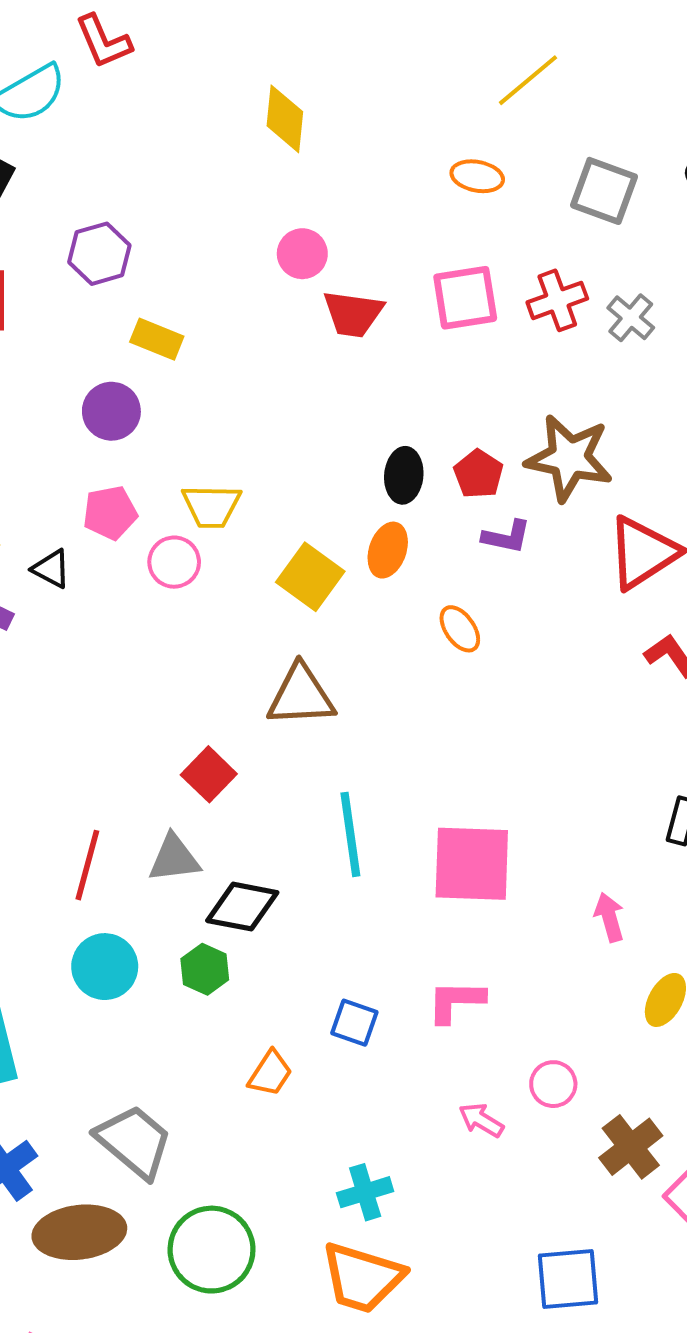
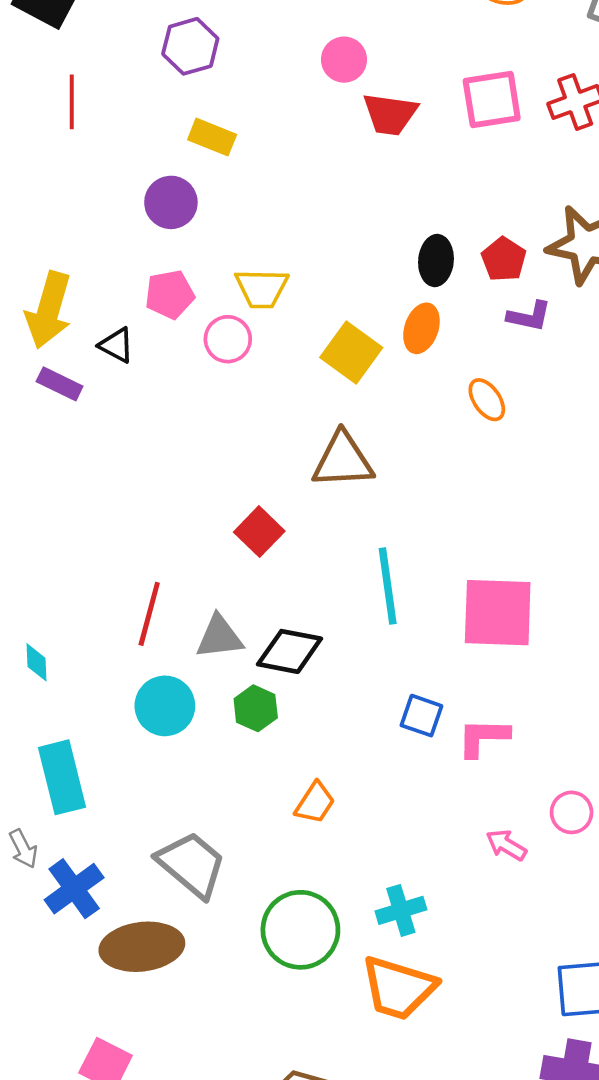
purple hexagon: (99, 254) -> (190, 46), moved
gray triangle: (174, 858) -> (219, 637), moved
blue square: (354, 1023) -> (421, 716), moved
green circle: (212, 1250) -> (300, 930), moved

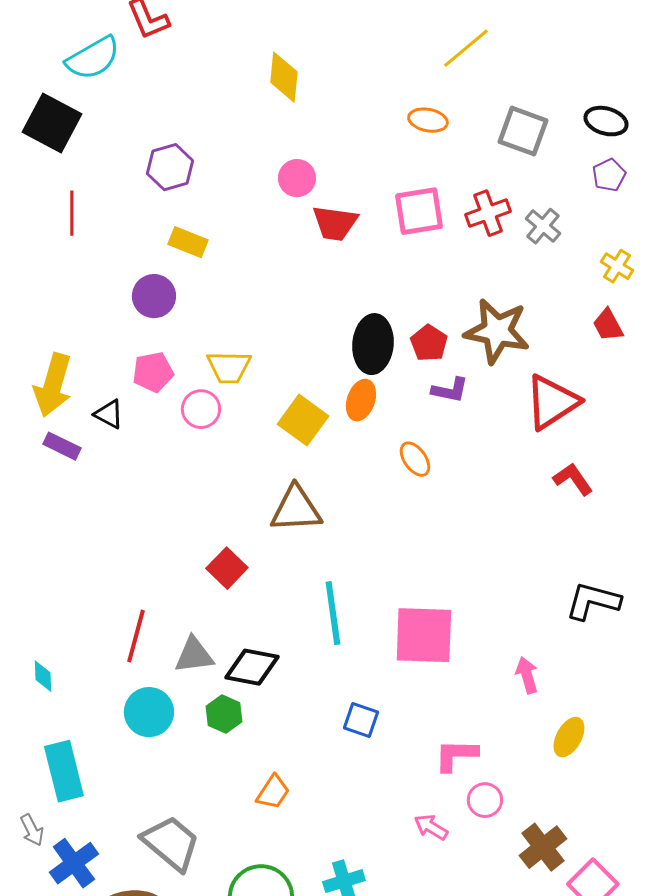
black ellipse: (436, 261) -> (373, 344), size x1.4
pink L-shape: (483, 737) -> (456, 755), moved

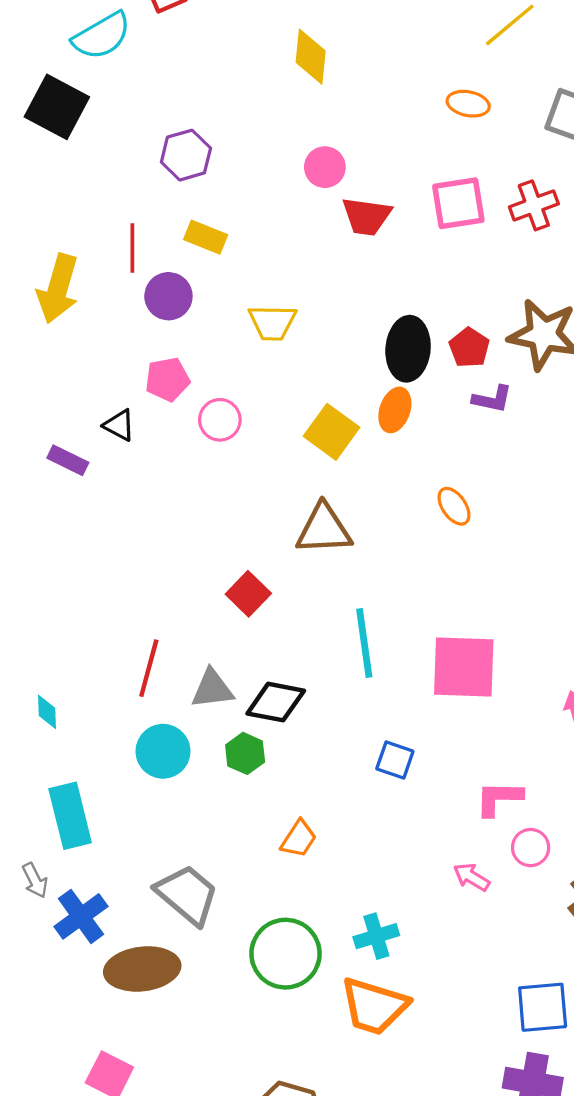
red line: (72, 213) -> (132, 248), moved
yellow trapezoid: (229, 367) -> (272, 322), moved
yellow arrow: (53, 385) -> (58, 289), moved
orange ellipse: (415, 459) -> (454, 506), moved

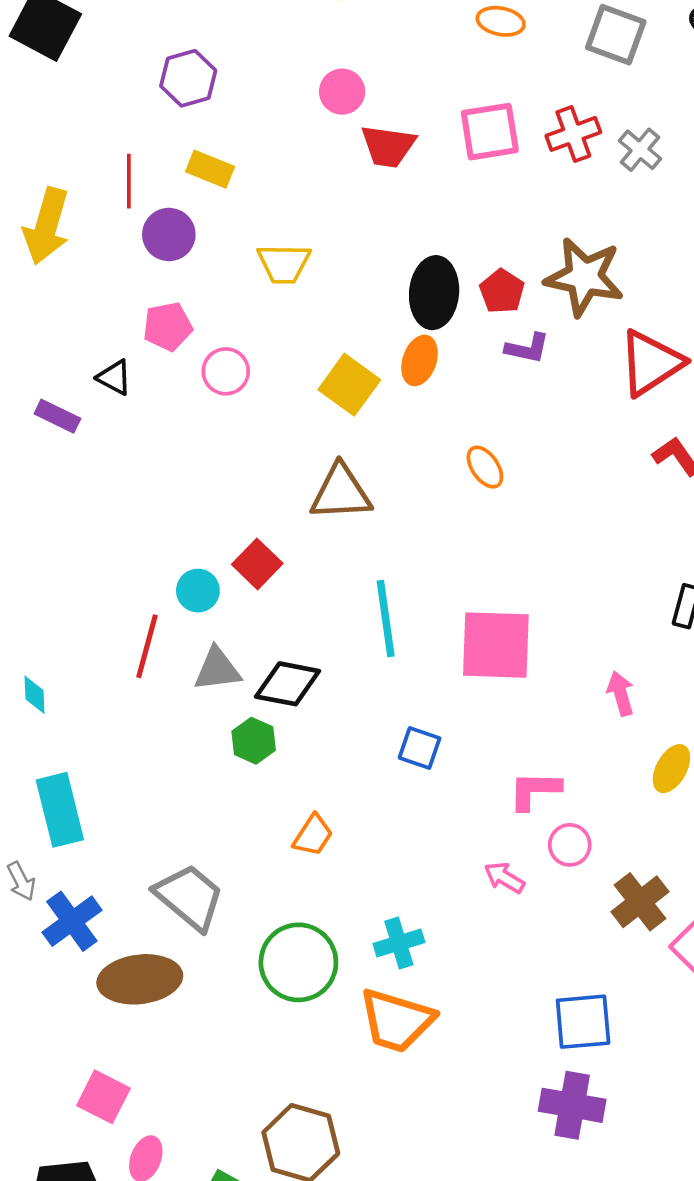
cyan circle: (163, 751) -> (198, 591), moved, size x0.7

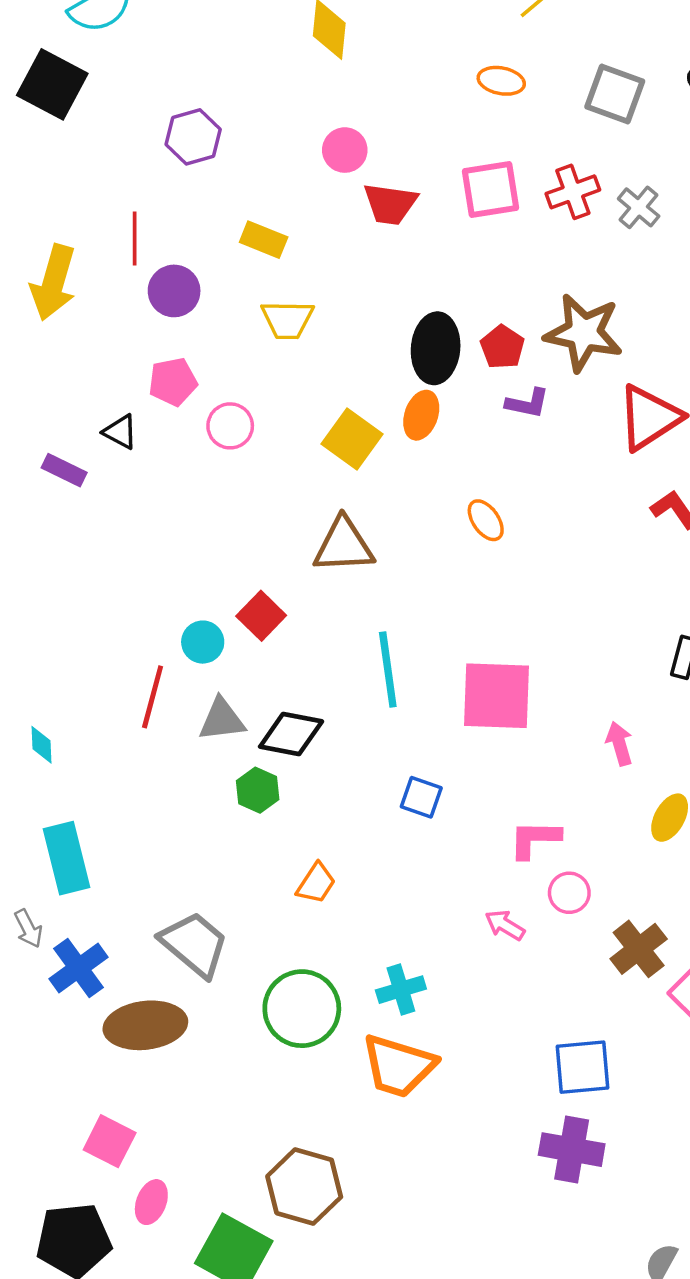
yellow rectangle: (210, 169) -> (264, 240), moved

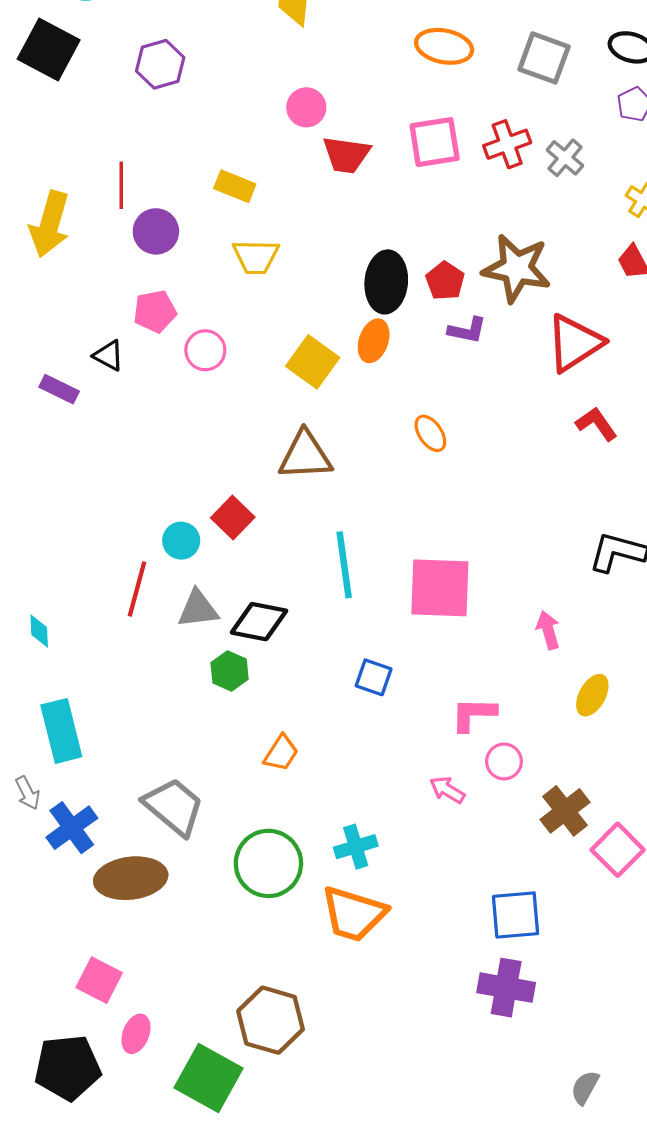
orange ellipse: (501, 81) -> (444, 46), size x1.4
purple hexagon: (193, 137) -> (160, 64), moved

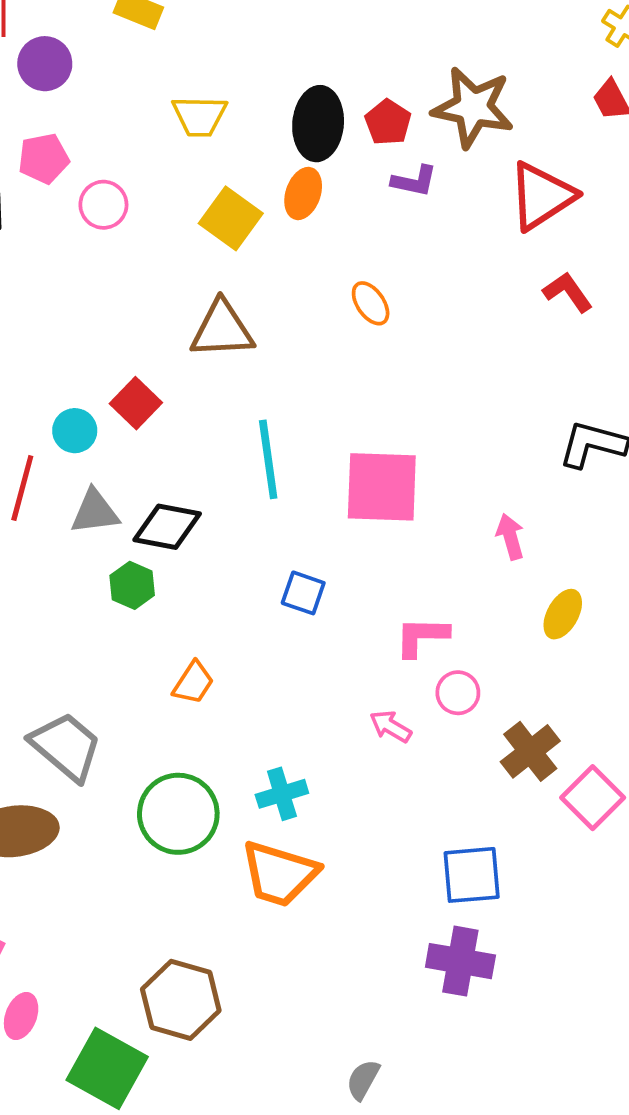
yellow trapezoid: (256, 257) -> (200, 116), moved
gray semicircle: (585, 1087) -> (363, 1080), moved

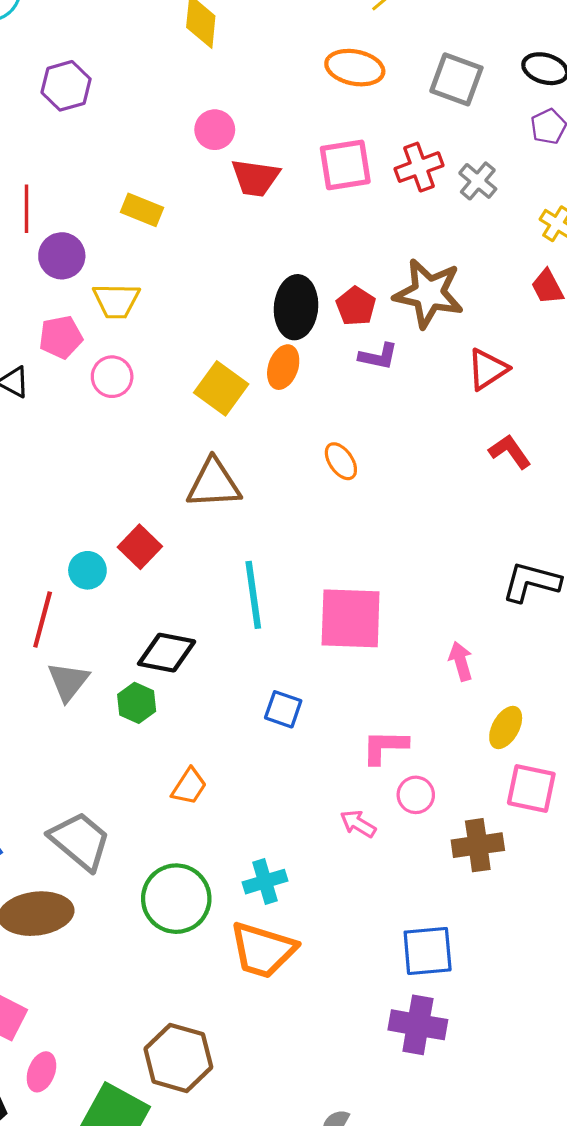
yellow trapezoid: (200, 116) -> (116, 301), moved
red triangle: (542, 196) -> (487, 369), size x0.7
gray triangle: (95, 512) -> (68, 682), moved, turned -45
brown cross: (530, 751) -> (478, 845), turned 30
pink square: (593, 798) -> (531, 788), moved, turned -33

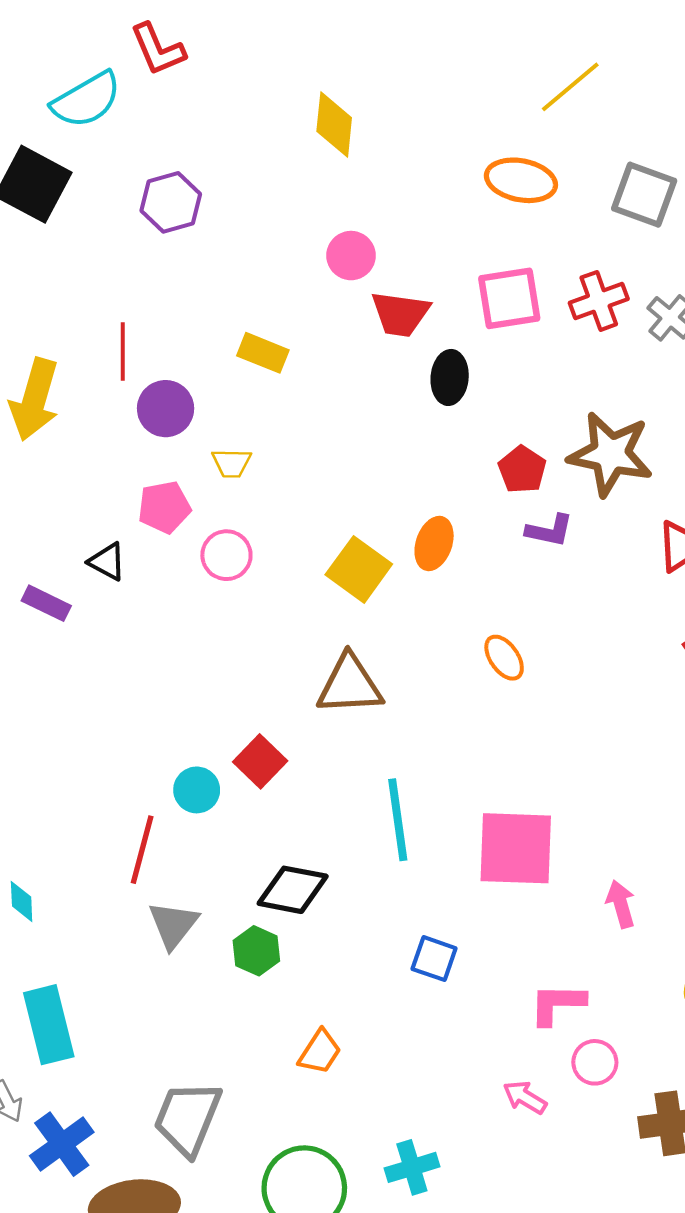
yellow trapezoid: (116, 301) -> (232, 463), size x0.7
black ellipse: (296, 307) -> (450, 377), moved, size x0.7
pink arrow: (461, 661) -> (621, 904), moved
gray trapezoid: (80, 841) -> (188, 1118), turned -108

